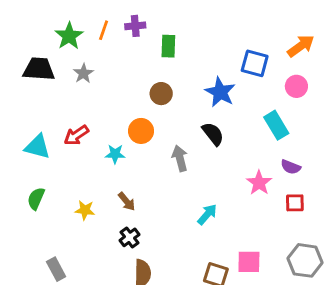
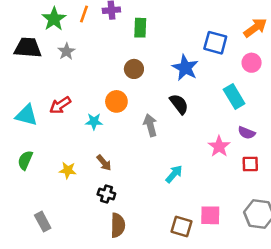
black cross: (130, 237) -> (106, 194), turned -36

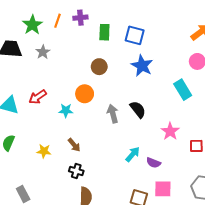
blue square: (215, 43) -> (135, 35), moved
black semicircle: (179, 104) -> (138, 109), moved
purple semicircle: (247, 133) -> (153, 163), moved

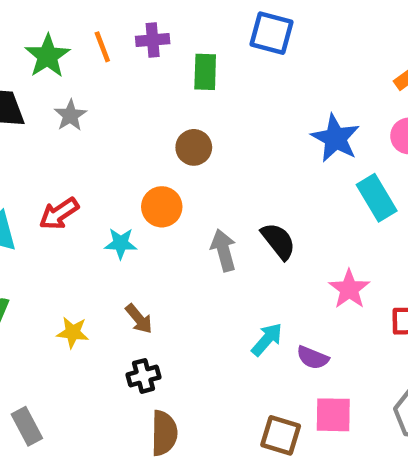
orange line: (57, 21) -> (102, 47), turned -40
blue square: (135, 35) -> (271, 33), moved
blue star: (142, 66) -> (335, 138), moved
black cross: (76, 171) -> (144, 376), turned -32

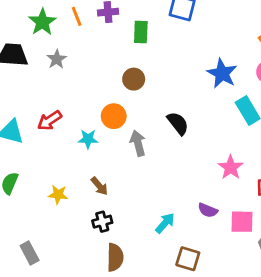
black semicircle: (278, 241) -> (178, 123), moved
gray arrow: (223, 250) -> (138, 143), moved
cyan arrow: (267, 339) -> (165, 223), moved
pink square: (333, 415) -> (242, 222), moved

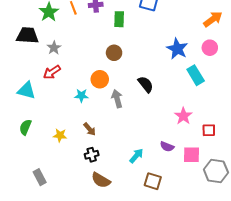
gray star: (57, 59) -> (54, 48), moved
red arrow: (50, 120) -> (52, 72), moved
brown semicircle: (115, 257) -> (101, 180), turned 120

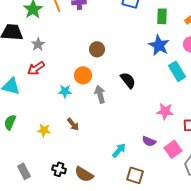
green rectangle: (119, 19) -> (162, 16), moved
pink star: (183, 116) -> (165, 111), turned -30
black cross: (92, 155) -> (59, 169), moved, turned 32
pink square: (191, 155) -> (173, 149), turned -36

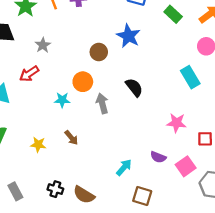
green rectangle: (162, 16) -> (173, 14), turned -49
gray star: (38, 44) -> (43, 45), moved
blue star: (159, 45) -> (128, 36), moved

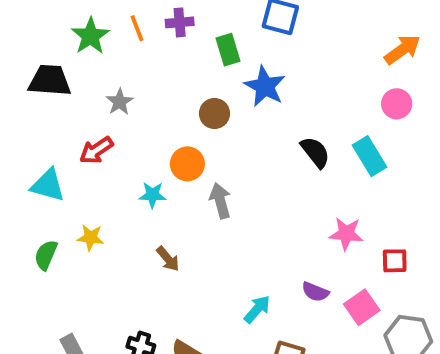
green rectangle: (173, 14) -> (228, 50), moved, turned 30
black semicircle: (134, 87) -> (315, 152), moved
yellow star: (38, 145) -> (90, 238), moved

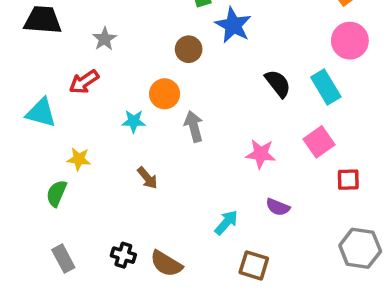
pink circle: (397, 104) -> (350, 41), size x1.4
pink star: (346, 234) -> (261, 154), moved
green semicircle: (46, 255) -> (56, 193), moved
pink square: (362, 307) -> (319, 142), moved

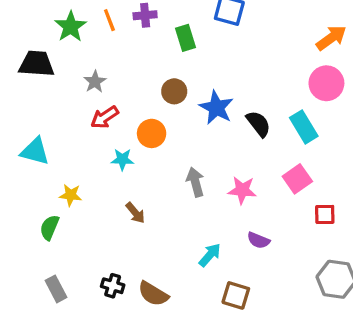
blue star: (233, 25) -> (216, 108), moved
red arrow: (84, 82) -> (105, 117), moved
gray arrow: (194, 126) -> (195, 182), moved

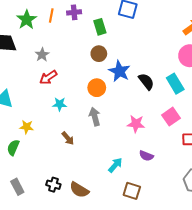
orange line: (109, 20) -> (51, 15), turned 32
brown circle: (174, 91) -> (99, 54), moved
orange circle: (152, 133) -> (97, 88), moved
gray arrow: (195, 182) -> (95, 117), moved

